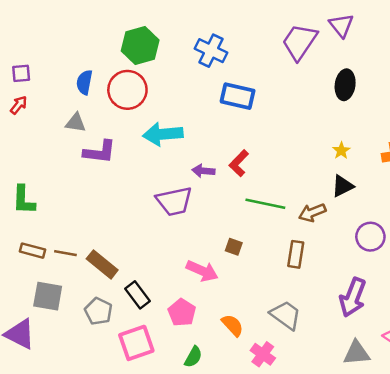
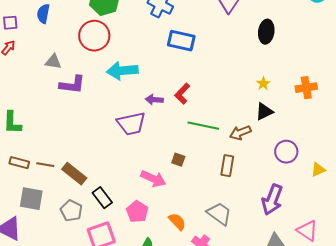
blue semicircle: (84, 82) -> (43, 14), moved

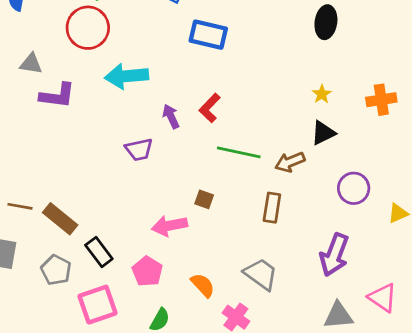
purple arrow: (154, 100) -> (171, 116), turned 60
purple trapezoid: (131, 124) -> (139, 150), size x0.7
pink arrow: (153, 179) -> (169, 226), turned 145

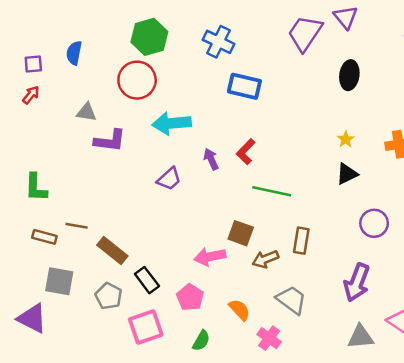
purple trapezoid: (139, 150) -> (169, 179), moved, turned -30
brown arrow: (290, 162) -> (265, 259), moved
brown square: (204, 199) -> (241, 233), size x1.5
brown line: (20, 206) -> (77, 226), moved

